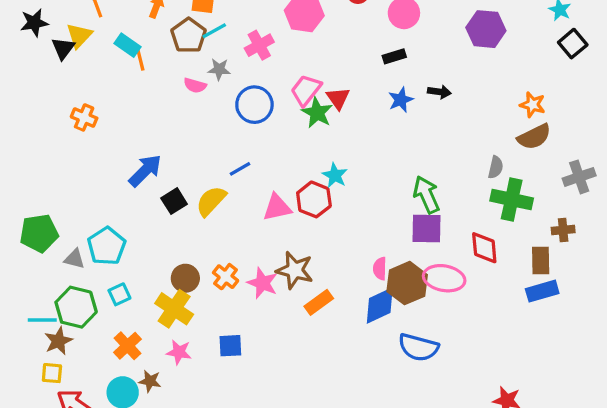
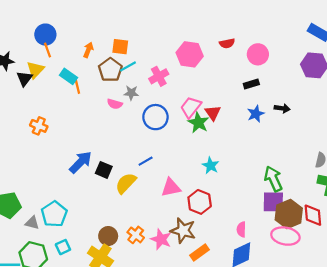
red hexagon: (314, 199) -> (200, 202), moved
black square: (174, 201) -> (104, 170), moved, turned -35
brown hexagon: (407, 283) -> (289, 214), moved

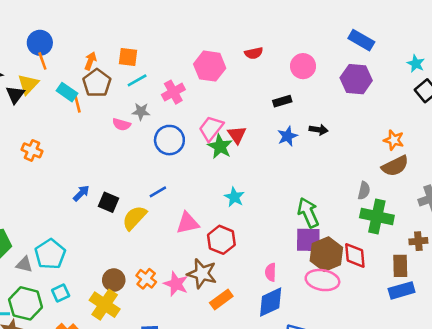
pink circle: (258, 54) -> (303, 66), moved
brown pentagon: (110, 70) -> (97, 83), moved
blue arrow: (81, 162) -> (81, 193), size x0.6

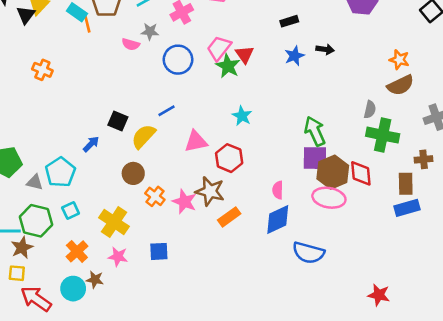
blue arrow: (81, 193) -> (91, 144), moved
brown circle: (114, 280) -> (133, 173), moved

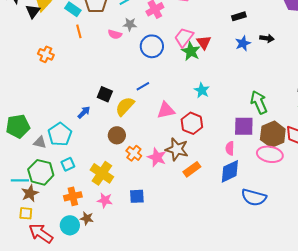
orange line: (87, 24) -> (79, 31), moved
purple square: (315, 158) -> (244, 126), moved
orange cross: (77, 251) -> (73, 196), turned 30

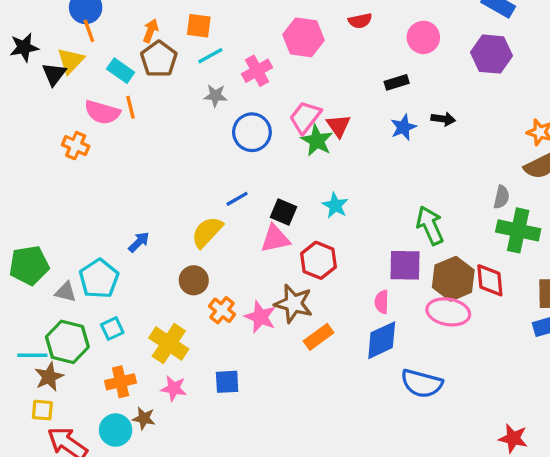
pink semicircle: (115, 34) -> (102, 112), moved, size x1.5
black square: (105, 94) -> (284, 212), moved

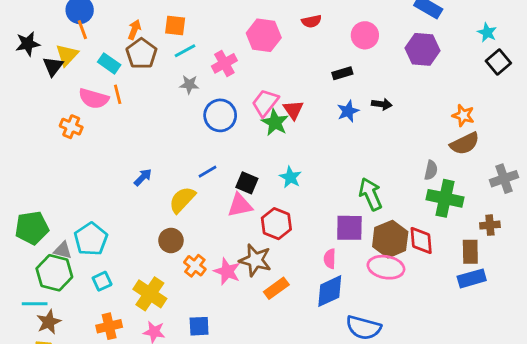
blue arrow: (139, 242) -> (143, 177), moved
green hexagon: (67, 342) -> (54, 273), moved

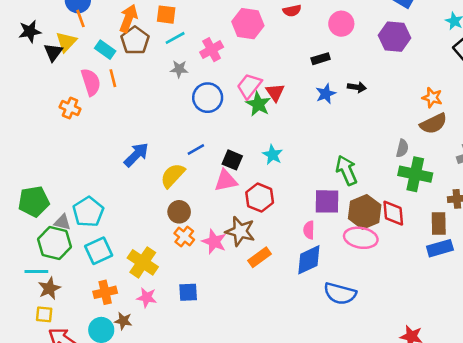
orange arrow: (134, 30) -> (128, 18), size x1.5
pink semicircle: (94, 99) -> (91, 82), turned -124
blue arrow: (143, 177) -> (136, 155), size x1.5
brown circle: (171, 240) -> (179, 212), moved
cyan square: (102, 281) -> (99, 251), size x1.5

